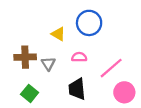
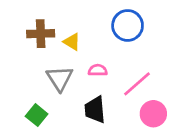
blue circle: (89, 23) -> (128, 25), moved
brown cross: (25, 57) -> (41, 34), moved
gray triangle: (48, 64) -> (60, 78), size x1.5

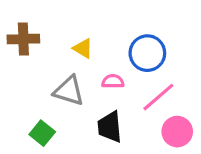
blue circle: (128, 25) -> (147, 53), moved
brown cross: (41, 34) -> (23, 39), moved
gray triangle: (60, 78) -> (69, 91), turned -40

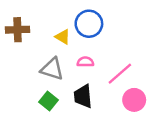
blue circle: (147, 53) -> (89, 24), moved
green square: (42, 133) -> (48, 101), moved

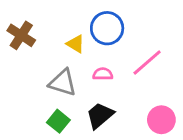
brown cross: (18, 30) -> (21, 35), turned 35
pink line: (120, 74) -> (147, 63), moved
black trapezoid: (83, 96) -> (100, 115), turned 55

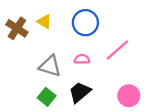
yellow triangle: (76, 44) -> (44, 22), moved

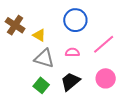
yellow triangle: (44, 22) -> (39, 35), moved
pink circle: (129, 96) -> (106, 78), moved

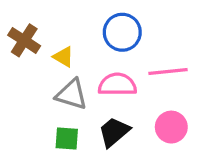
pink line: (104, 44) -> (168, 71), turned 35
pink semicircle: (72, 52) -> (117, 85), size x1.6
green square: (41, 85) -> (67, 138), turned -35

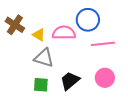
blue circle: (122, 32) -> (88, 20), moved
pink semicircle: (117, 85) -> (64, 33), moved

